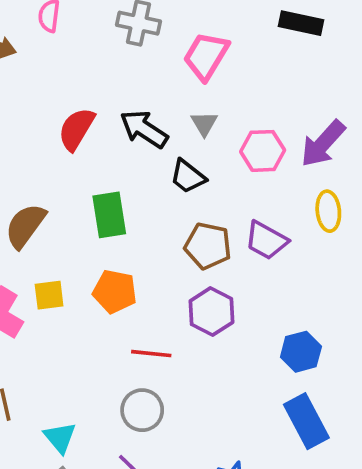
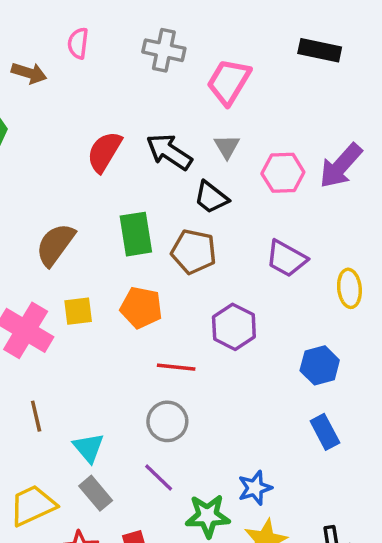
yellow ellipse: (328, 211) -> (349, 288), moved
brown pentagon: (208, 246) -> (194, 252), moved
blue rectangle: (306, 421) -> (325, 432), size x0.7

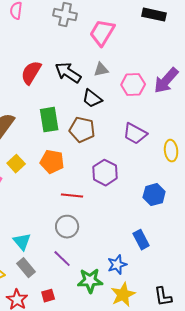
gray triangle: (227, 147) -> (101, 70), turned 49
yellow square: (78, 311) -> (16, 164), turned -36
blue rectangle: (325, 432) -> (141, 240), moved

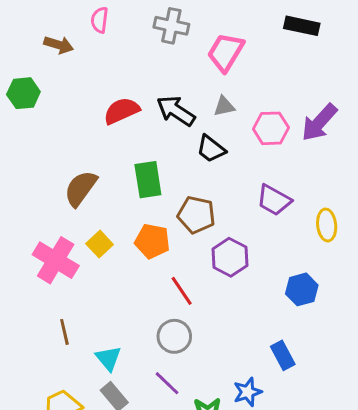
red semicircle: (31, 73) -> (122, 111), turned 35
brown pentagon: (82, 130) -> (196, 215), moved
red line: (72, 196) -> (182, 291), turned 50

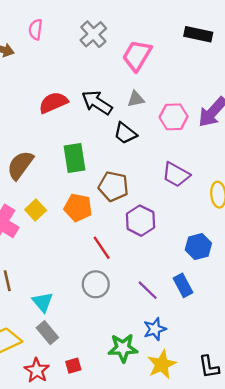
gray cross: (171, 26) -> (93, 34), turned 36
blue rectangle: (283, 355) -> (183, 285), moved
purple line: (167, 383) -> (148, 290), moved

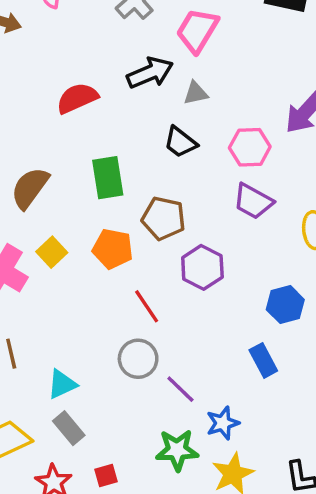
black arrow: (97, 103) -> (150, 73), moved, turned 124
pink hexagon: (174, 117) -> (250, 147), moved
purple line: (148, 290) -> (180, 389), moved
cyan triangle: (43, 302) -> (62, 384), turned 45

